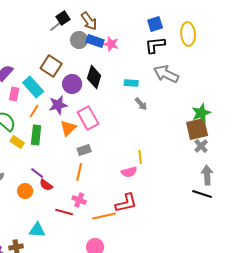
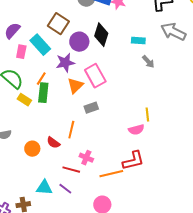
orange line: (34, 111) -> (41, 79), moved
orange line: (79, 172) -> (71, 130), moved
purple line: (37, 173) -> (65, 189), moved

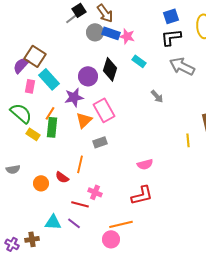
brown square: (58, 24) -> (35, 56), moved
cyan rectangle: (138, 41) -> (139, 61), moved, turned 32
yellow line: (147, 115) -> (188, 140), moved
orange line: (111, 174) -> (121, 224), moved

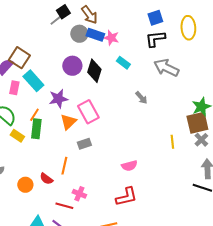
purple circle: (88, 76) -> (72, 66), moved

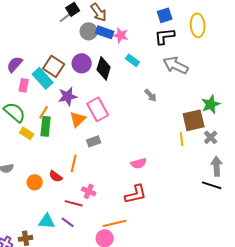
brown square: (19, 58) -> (54, 66), moved
brown square: (197, 123) -> (194, 120), moved

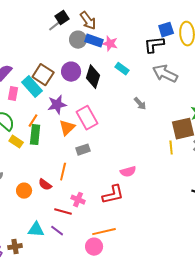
blue square: (165, 15) -> (166, 30), moved
red L-shape: (136, 194) -> (113, 195), moved

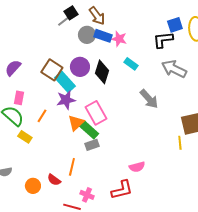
cyan rectangle: (32, 87) -> (65, 82), moved
pink rectangle: (13, 94) -> (19, 98), moved
gray arrow: (140, 104) -> (149, 99), size x1.5
green rectangle: (35, 135) -> (89, 130), moved, turned -54

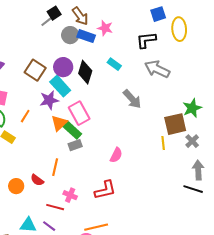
blue square: (175, 25) -> (158, 14), moved
pink star: (119, 39) -> (105, 28), moved
cyan rectangle: (65, 82) -> (60, 86), moved
pink semicircle: (137, 167) -> (116, 155), moved, turned -49

